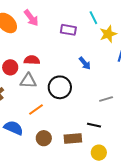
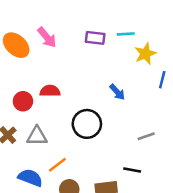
cyan line: (93, 18) -> (126, 34), turned -64
purple rectangle: (68, 30) -> (95, 38), moved
gray triangle: (28, 81) -> (37, 136), moved
orange line: (36, 110) -> (57, 165), moved

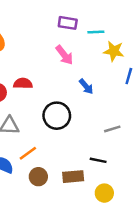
pink arrow: (47, 37) -> (64, 55), moved
purple rectangle: (95, 38) -> (68, 23), moved
yellow star: (145, 54) -> (114, 51), turned 30

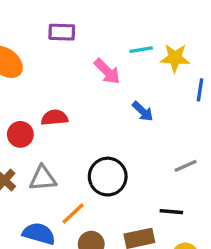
purple rectangle: (68, 23) -> (62, 32), moved
cyan line: (96, 32) -> (141, 50), moved
black circle: (57, 116) -> (108, 177), moved

